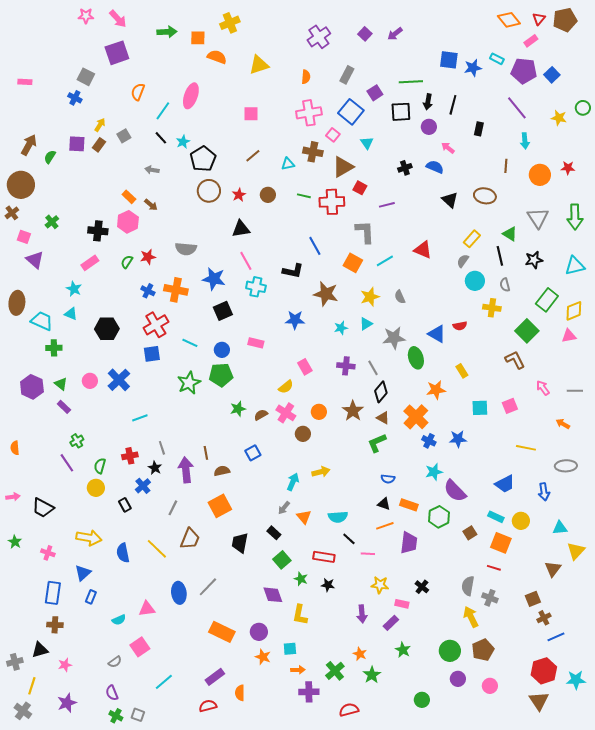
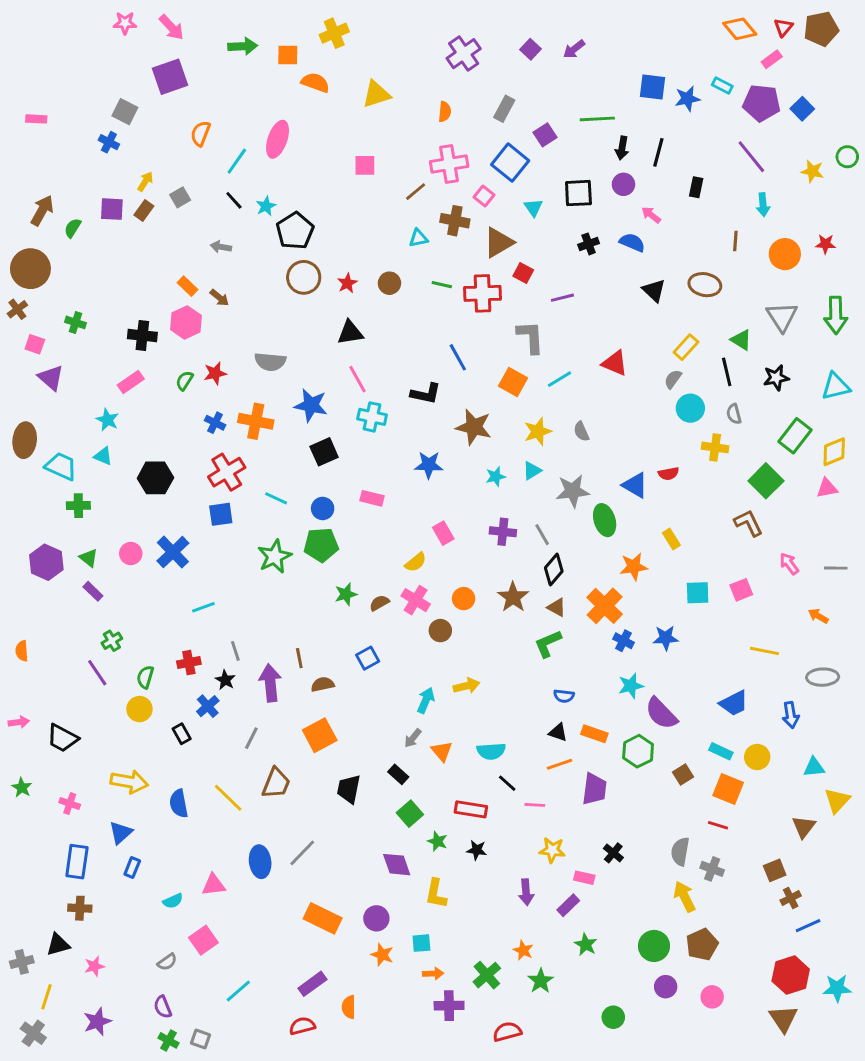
black square: (401, 112) -> (578, 193), moved
brown line: (253, 156) -> (416, 192), moved
green cross: (52, 222) -> (76, 322), turned -32

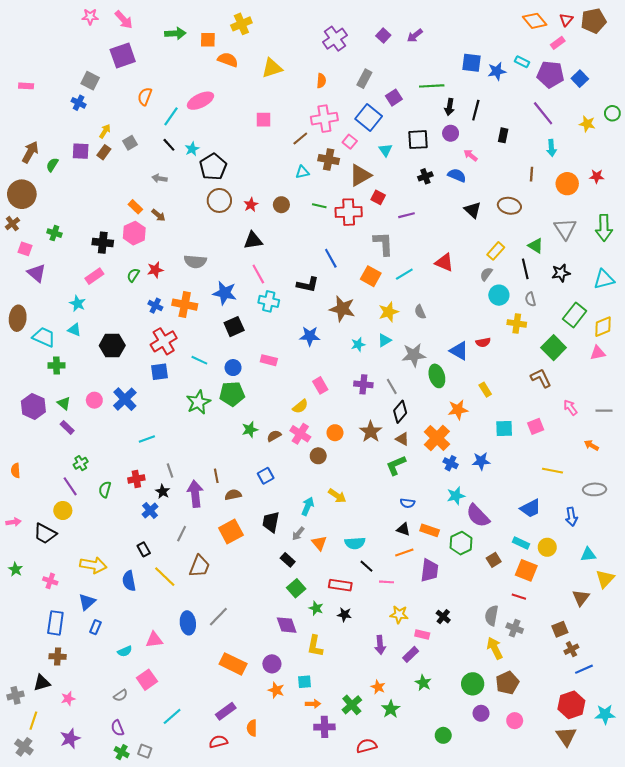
pink ellipse: (278, 139) -> (200, 101), turned 45
yellow arrow: (466, 686) -> (337, 496), turned 48
yellow circle: (139, 709) -> (63, 510), moved
black rectangle: (182, 734) -> (144, 549), moved
black trapezoid: (349, 789) -> (271, 522), moved

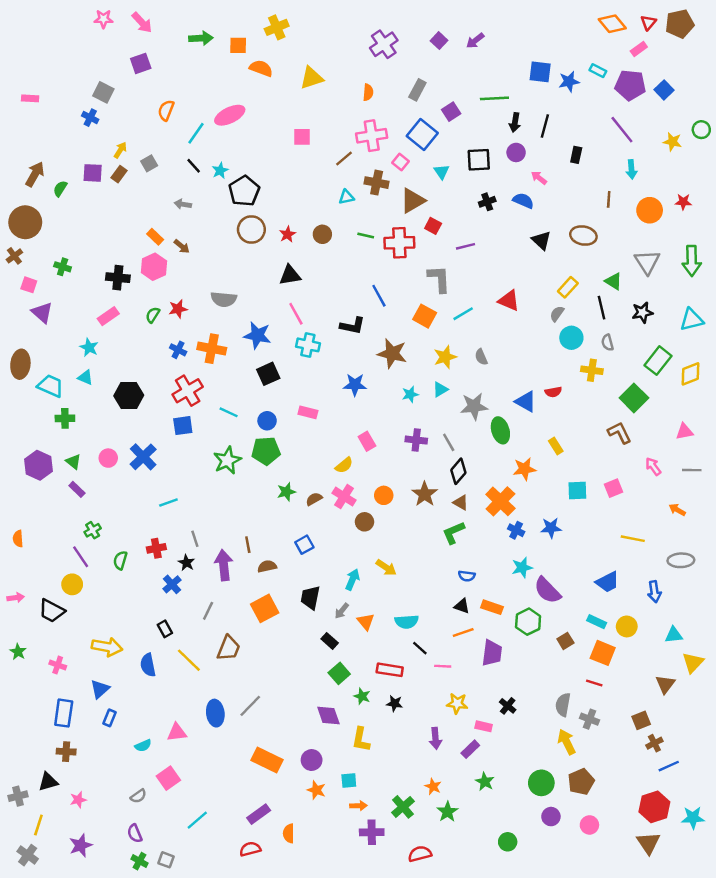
purple square: (123, 55) -> (141, 63), size x0.7
pink triangle: (598, 353) -> (684, 432), moved

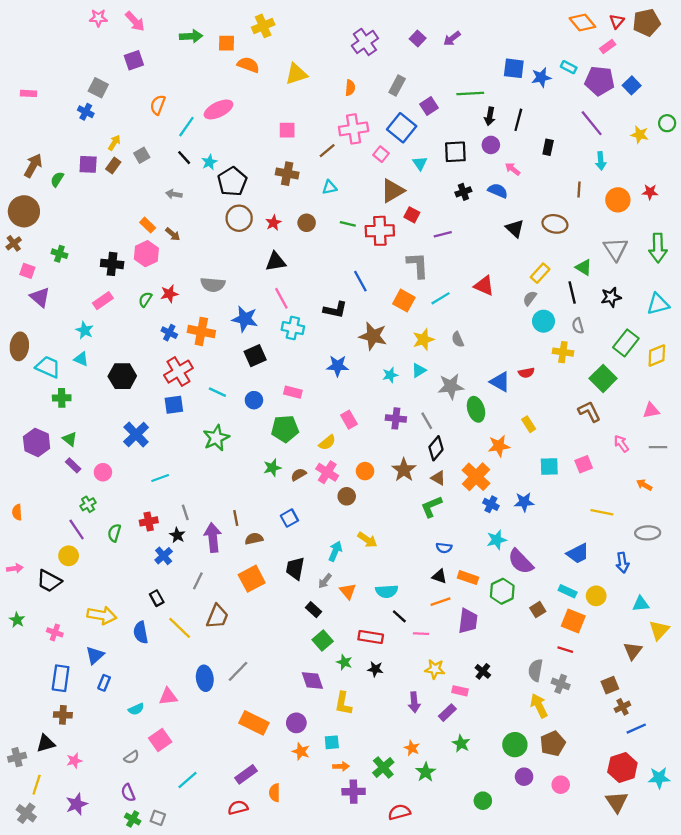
brown cross: (377, 183) -> (287, 174), moved
green pentagon: (266, 451) -> (285, 429), moved
pink circle: (108, 458) -> (103, 472), moved

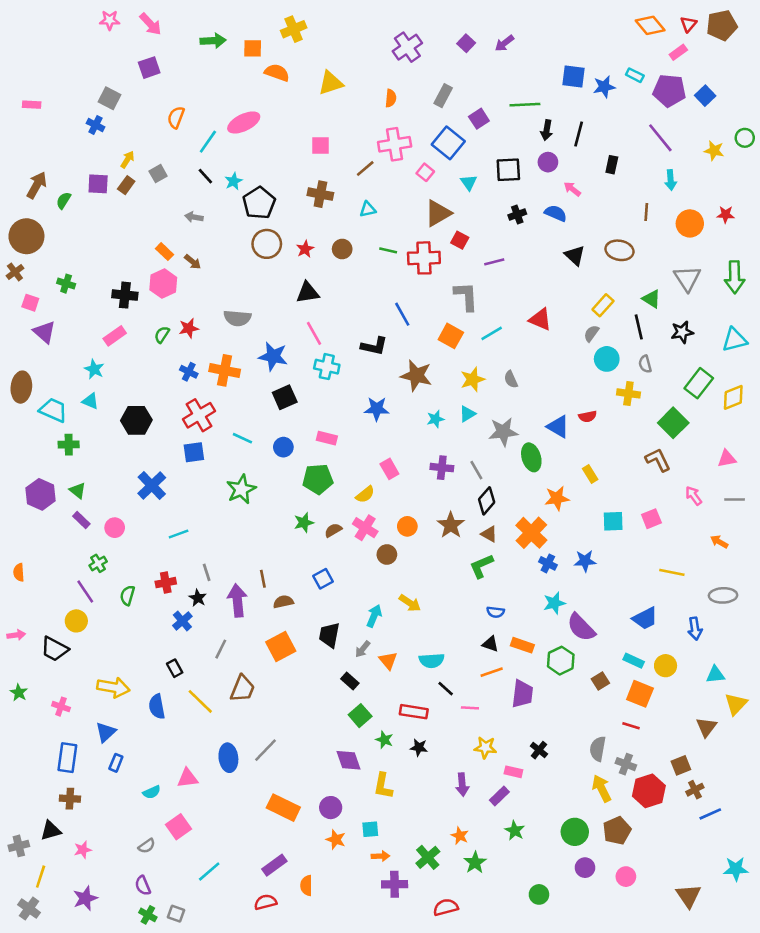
red hexagon: (622, 768) -> (649, 791), moved

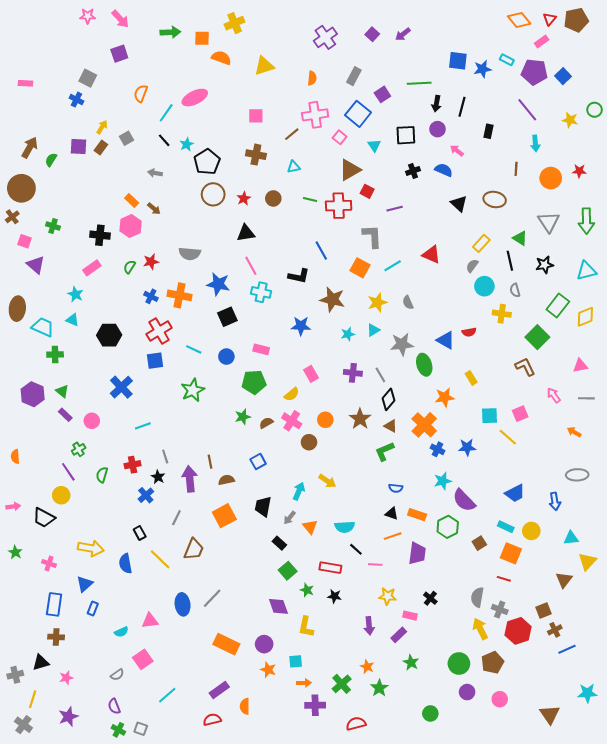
yellow line: (672, 572) -> (508, 437), moved, turned 30

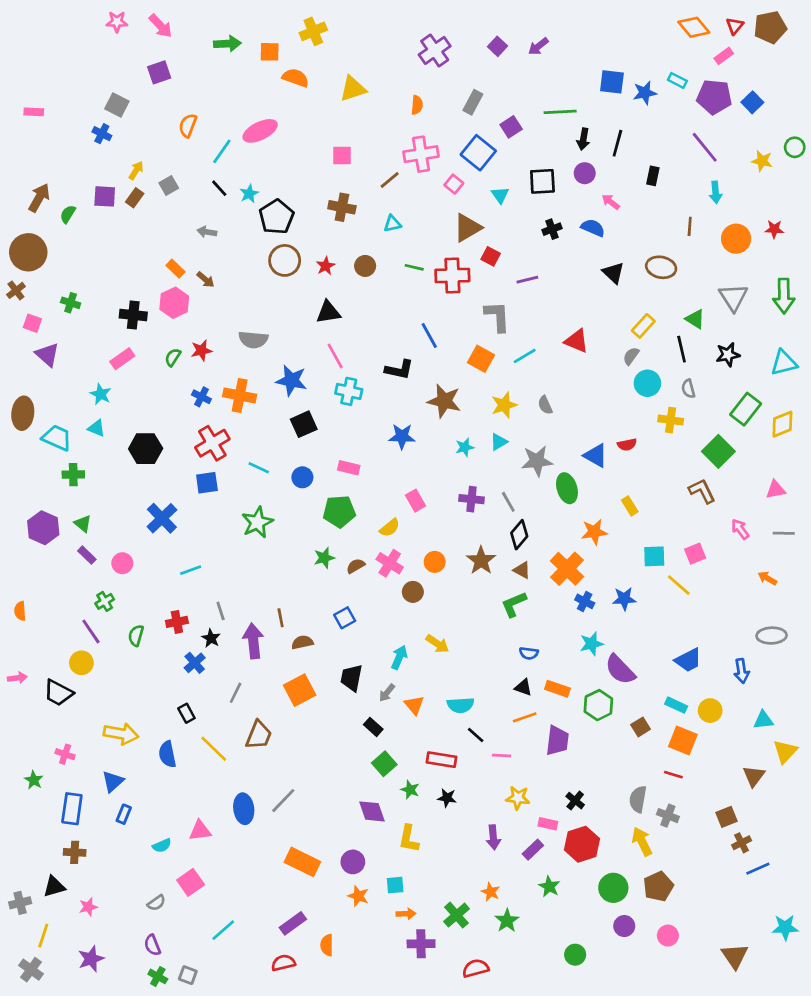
green star: (15, 552) -> (34, 780), moved
red hexagon: (518, 631) -> (582, 844), moved

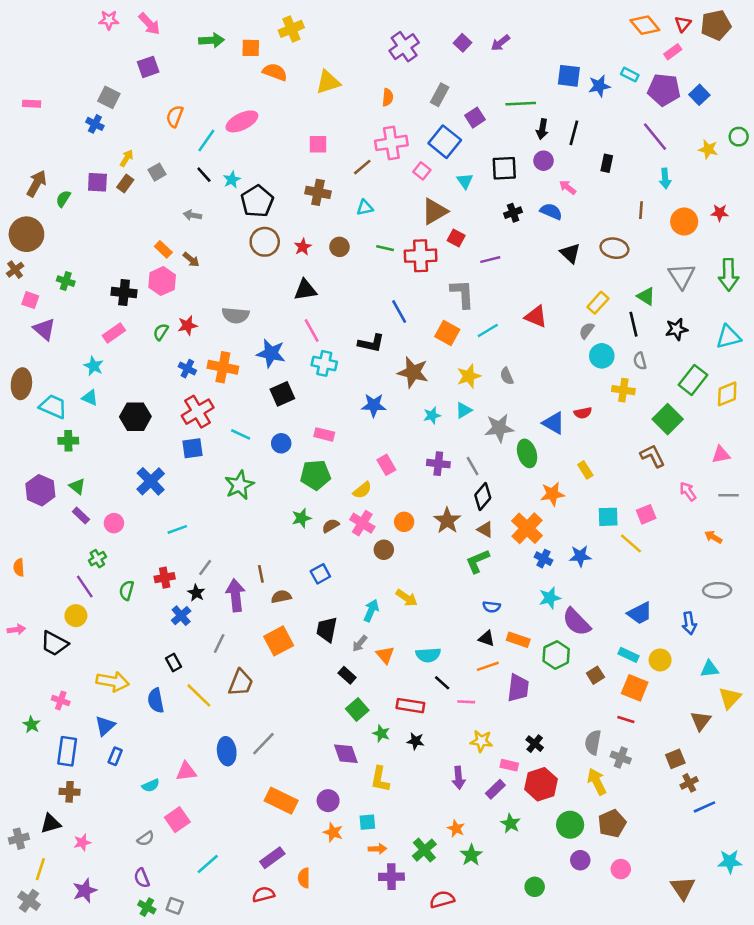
gray line: (221, 611) -> (205, 567), turned 54

